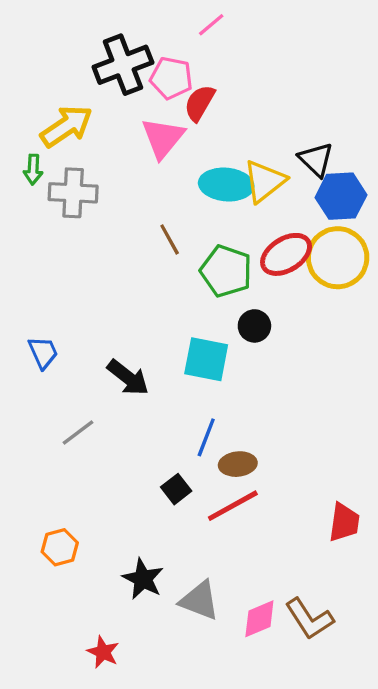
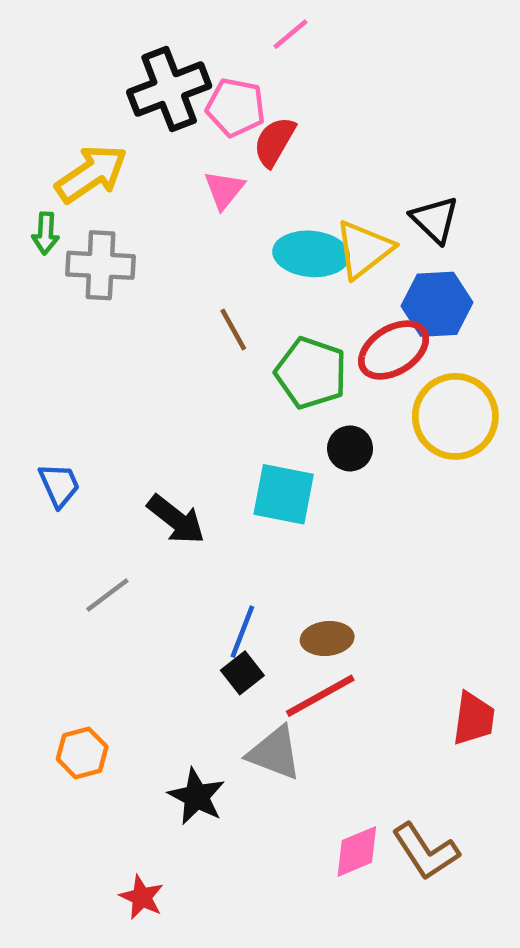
pink triangle: (163, 138) -> (224, 190), size x0.7
blue hexagon: (341, 196) -> (437, 304), moved
yellow circle: (338, 258) -> (455, 416), moved
blue line: (206, 437) -> (242, 632), moved
gray triangle: (200, 601) -> (274, 753), moved

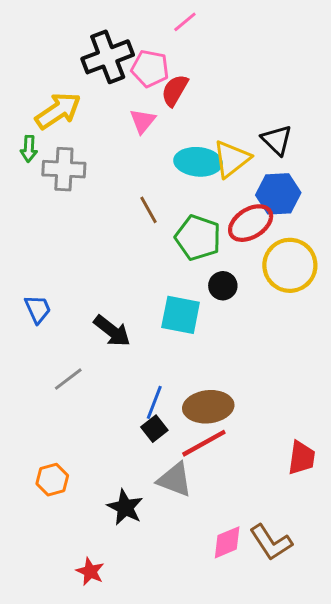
brown ellipse: (327, 638) -> (208, 407), size x1.5

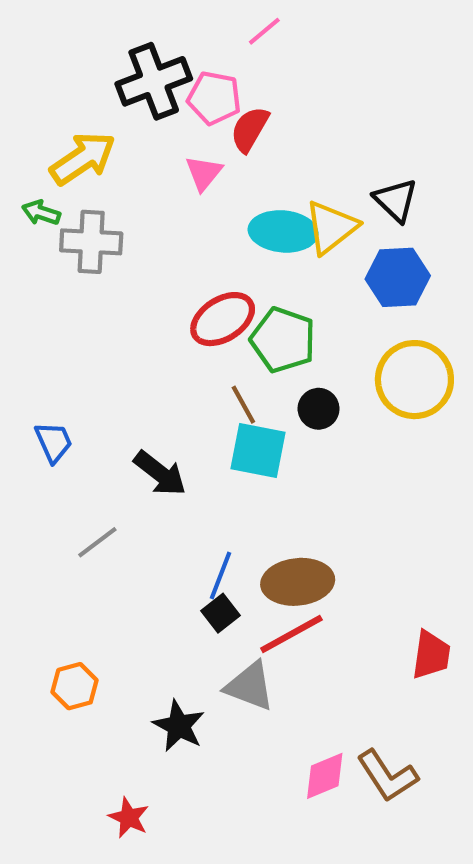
green arrow: (29, 149) -> (41, 213), turned 105
brown line: (148, 210) -> (243, 405), moved
red ellipse: (251, 223) -> (223, 319), moved

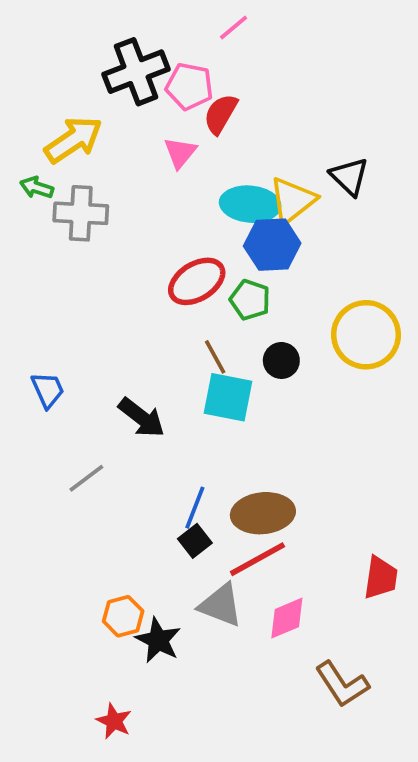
blue hexagon: (398, 277) -> (272, 245), moved
green pentagon: (283, 340) -> (250, 300), size x0.7
orange hexagon: (74, 686) -> (123, 616), moved
pink diamond: (325, 776) -> (287, 618), moved

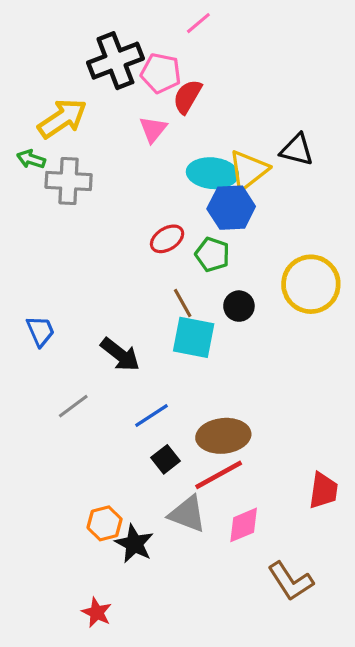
black triangle: (349, 177) -> (297, 150), turned -30
red ellipse: (197, 281) -> (167, 239), size x0.7
blue line: (195, 508) -> (151, 416), moved, turned 36

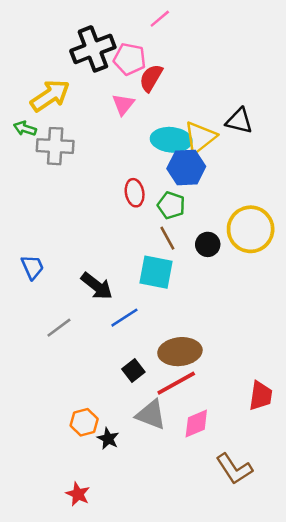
red ellipse: (167, 239) -> (135, 193), turned -68
brown line: (183, 303) -> (167, 238), moved
black circle: (239, 306) -> (208, 244), moved
blue line: (151, 416) -> (124, 318), moved
black star: (134, 544) -> (108, 439), size x0.7

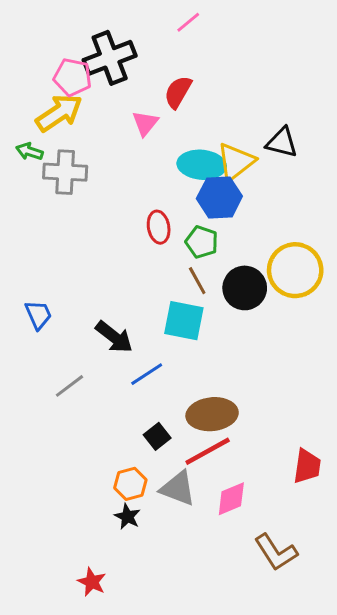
pink pentagon: (130, 59) -> (72, 77), moved
black circle: (208, 244) -> (245, 288), size x1.5
orange hexagon: (84, 422) -> (130, 484), moved

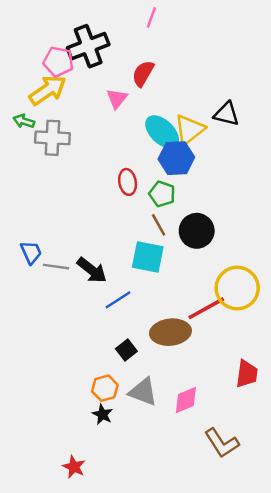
pink line: (188, 22) -> (151, 17), turned -30
cyan ellipse: (202, 165) -> (162, 132), turned 39
yellow circle: (295, 270) -> (237, 288), moved
gray line: (70, 386) -> (56, 267), moved, turned 45
red line: (208, 451) -> (206, 308), moved

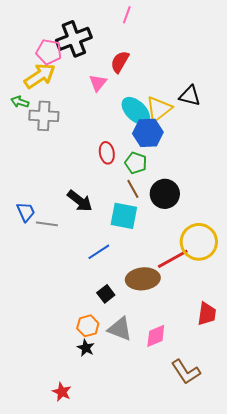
black arrow: (92, 270) -> (80, 201), moved

